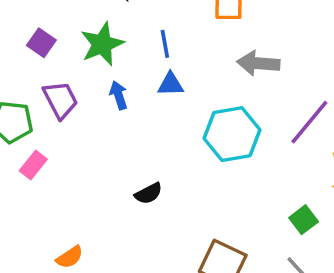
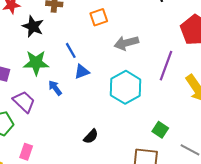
green star: (102, 44) -> (36, 63), turned -30
pink rectangle: (33, 165) -> (26, 152), moved
green square: (304, 220) -> (160, 130), moved

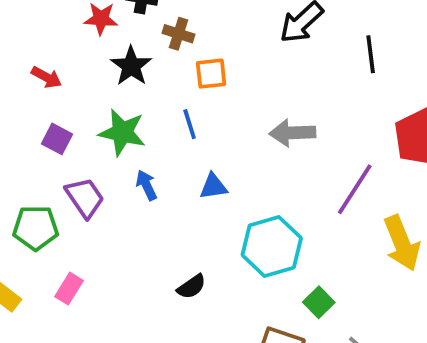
orange square: (99, 17) -> (211, 74), moved
blue triangle: (82, 72) -> (213, 186), moved
cyan hexagon: (126, 87) -> (272, 247), moved

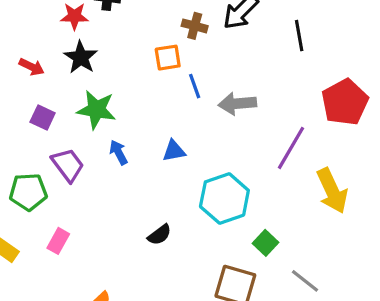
brown cross: (179, 34) -> (195, 26), moved
black star: (131, 66) -> (81, 57), moved
blue line: (190, 124) -> (195, 86), moved

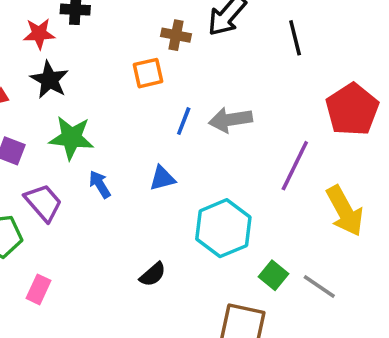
blue line: (195, 86) -> (184, 121), moved, turned 45
gray line: (305, 281) -> (319, 286), moved

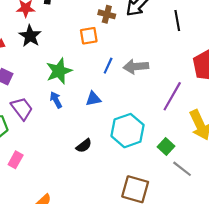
green star: (71, 138) -> (59, 71), moved, turned -30
black semicircle: (153, 274) -> (84, 146), moved
green square: (273, 275) -> (166, 146), moved

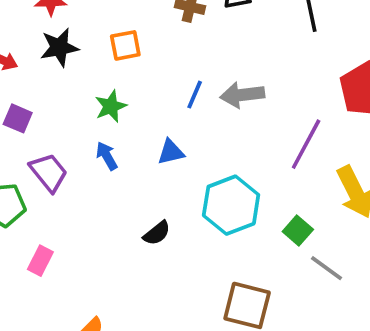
black star: (30, 36) -> (59, 47), turned 30
orange square: (89, 36) -> (125, 45), moved
green star: (59, 71) -> (111, 106), size x0.7

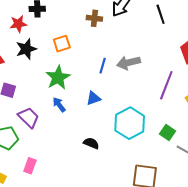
green star: (111, 106) -> (58, 78), size x1.4
black semicircle: (157, 233) -> (91, 143), turned -112

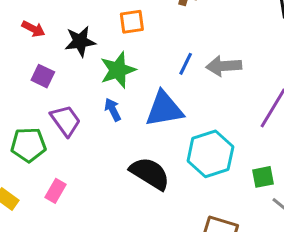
black star: (26, 49) -> (80, 41), moved
blue triangle: (93, 98) -> (164, 109), size x1.8
green square: (168, 133) -> (263, 177), turned 35
black semicircle: (91, 143) -> (150, 173), size x1.8

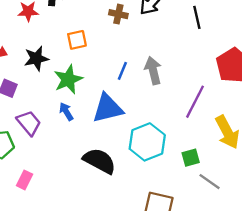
gray arrow: (224, 66) -> (153, 71), turned 84

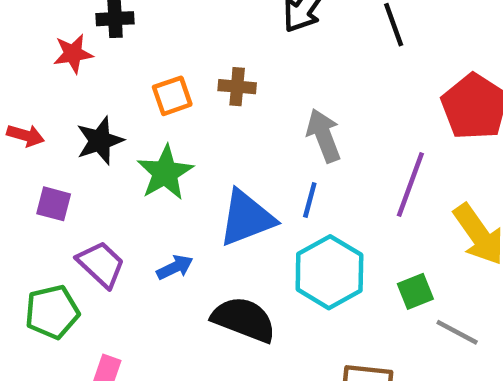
brown cross: (118, 14) -> (237, 87), moved
blue line: (122, 71) -> (310, 200), moved
blue arrow: (66, 112) -> (175, 267), moved, turned 102

